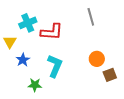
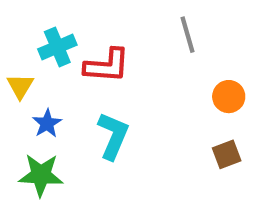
orange circle: (97, 59) -> (229, 97), moved
green star: (35, 85) -> (41, 175), moved, size x1.5

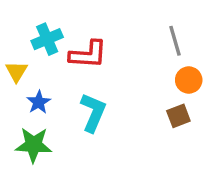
gray line: (187, 35) -> (175, 41), moved
brown square: (227, 154) -> (178, 116), moved

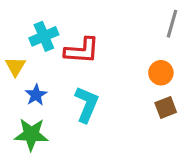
gray line: (175, 41) -> (172, 24), moved, turned 32
orange circle: (189, 80) -> (161, 73), moved

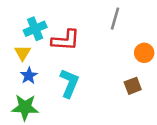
gray line: (172, 24) -> (115, 19), moved
yellow triangle: (15, 66) -> (22, 53), moved
orange circle: (161, 73) -> (144, 53), moved

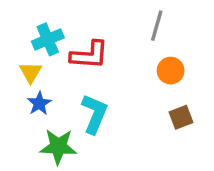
orange circle: (144, 53) -> (171, 71), moved
green star: (25, 107) -> (58, 147), moved

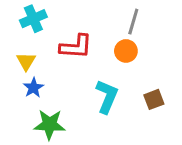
cyan cross: (48, 39) -> (33, 19), moved
orange circle: (171, 71) -> (126, 51), moved
cyan L-shape: (95, 114) -> (107, 97), moved

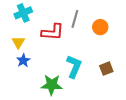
gray line: (133, 22) -> (75, 19), moved
orange circle: (126, 51) -> (100, 27), moved
green star: (50, 124) -> (52, 85), moved

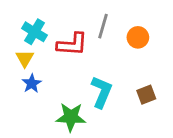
cyan cross: (23, 13) -> (34, 32), moved, turned -36

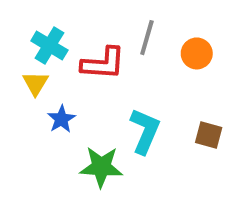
blue star: (32, 83) -> (61, 119), moved
brown square: (146, 95) -> (209, 135), turned 36

